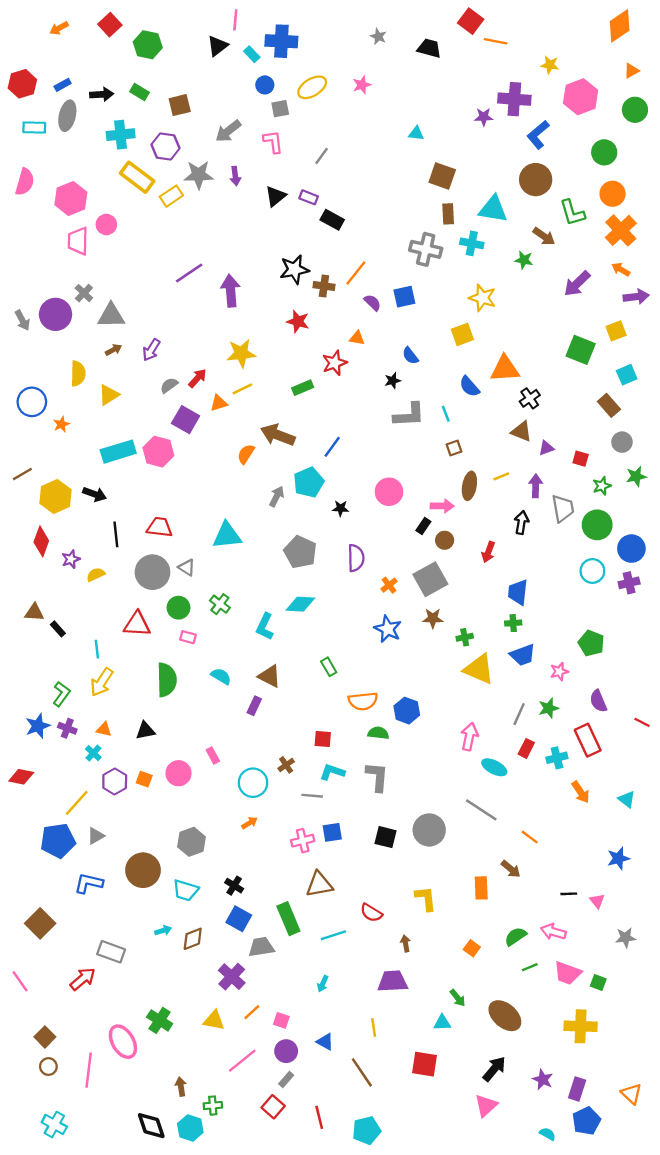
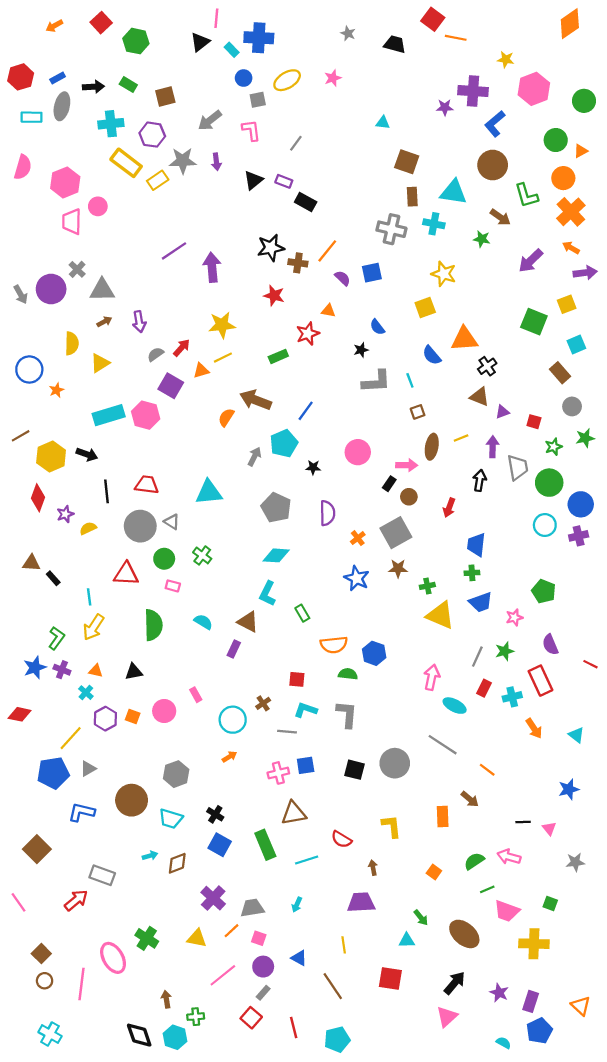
orange triangle: (631, 71) -> (581, 151), moved
purple arrow: (151, 350) -> (139, 322), turned -42
cyan L-shape: (265, 627) -> (267, 594), moved
gray trapezoid: (261, 947) -> (252, 908), moved
pink trapezoid: (568, 973) -> (507, 911), moved

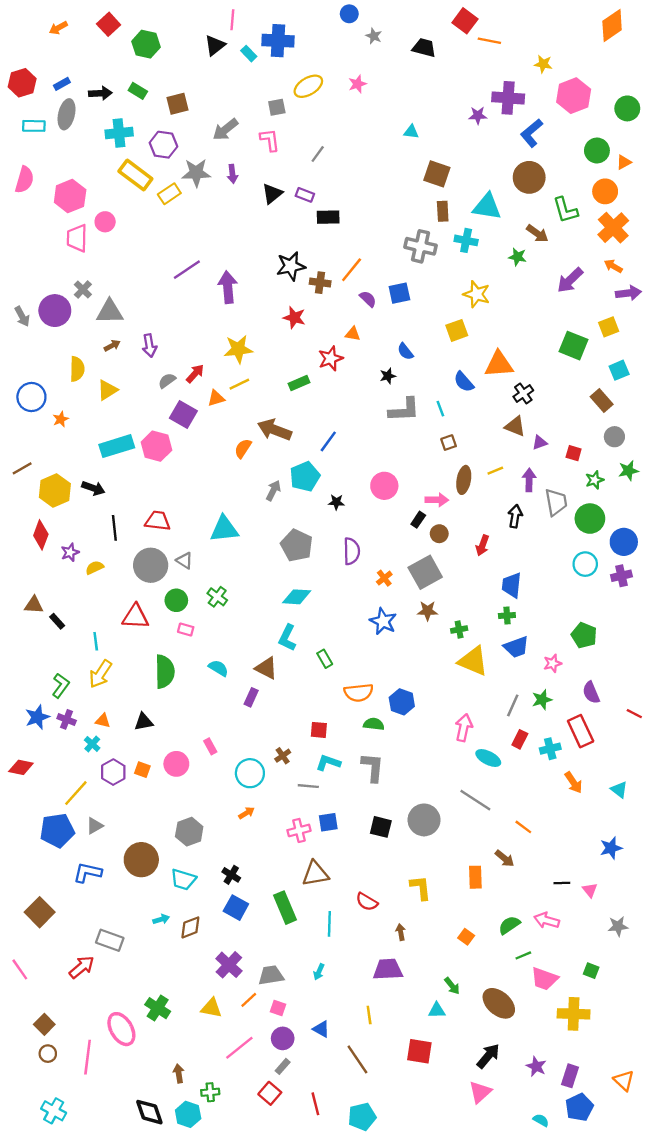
blue circle: (244, 78) -> (349, 14), moved
black rectangle: (306, 202) -> (328, 217), turned -30
cyan line: (307, 860) -> (329, 924), turned -70

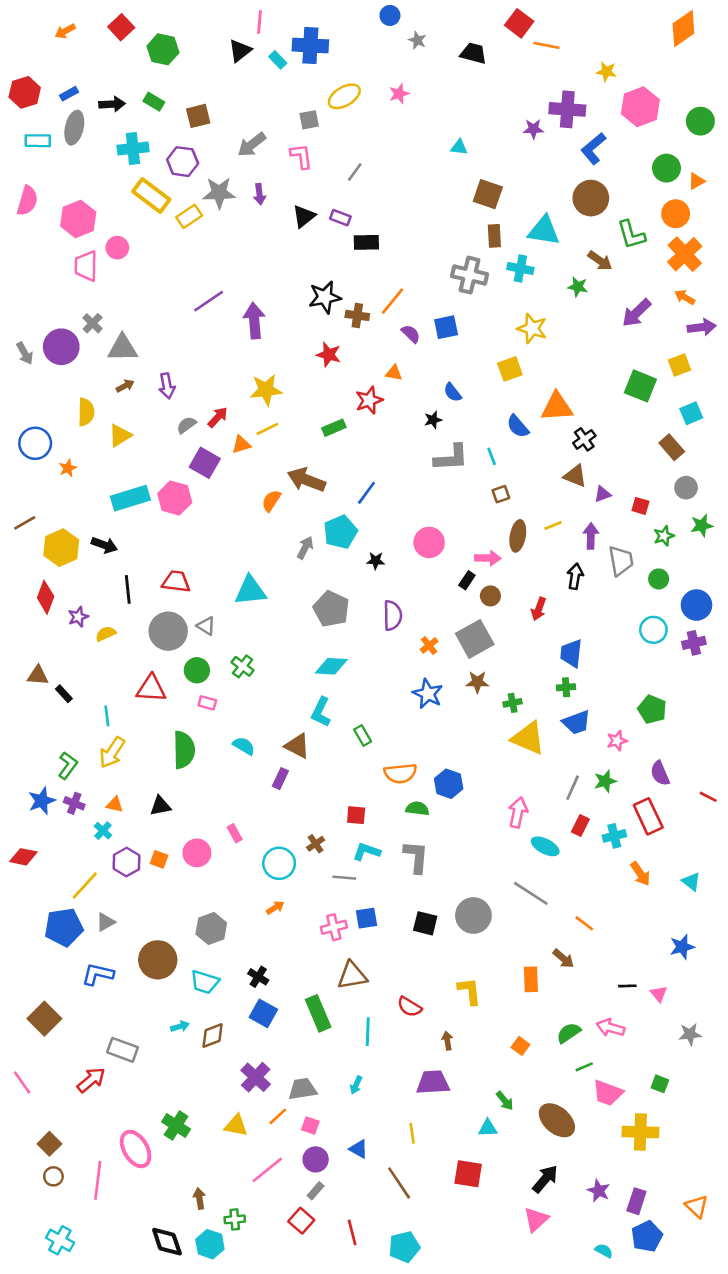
green circle: (590, 519) -> (659, 579), size x0.6

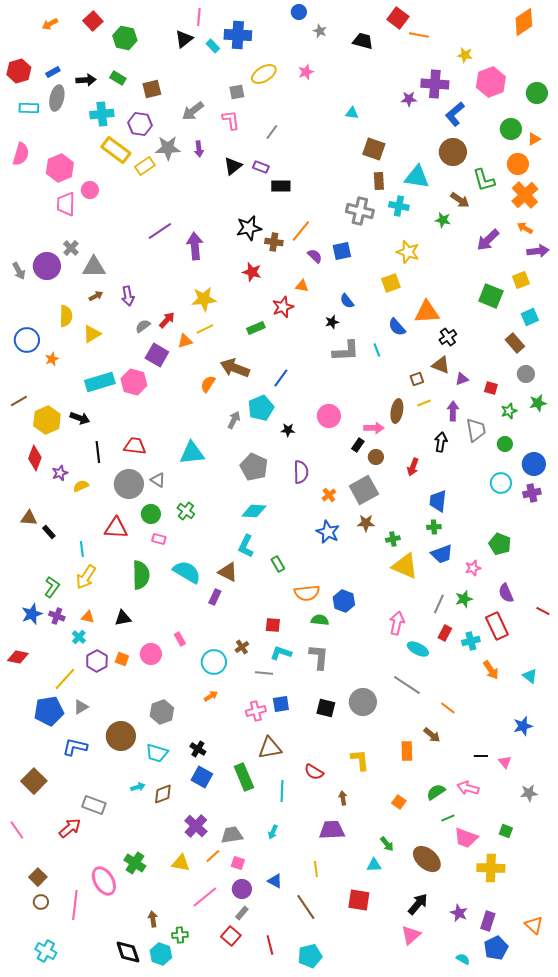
brown square: (501, 494) -> (417, 379), moved
cyan semicircle: (244, 746) -> (187, 572), size x1.6

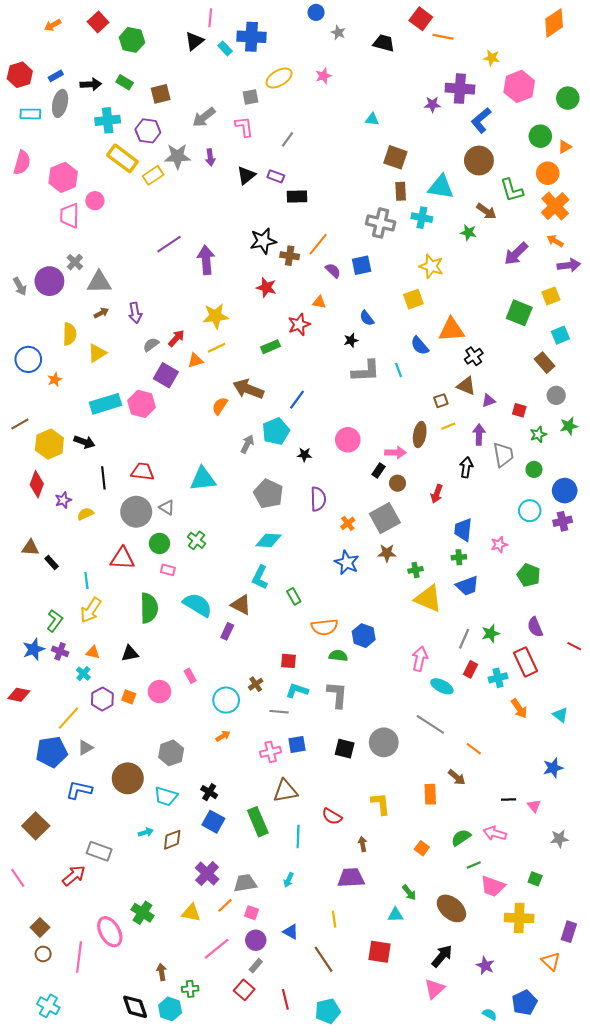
pink star: (473, 568) -> (499, 545), moved
purple rectangle: (488, 921) -> (569, 932), moved
orange triangle: (534, 925) -> (551, 961), moved

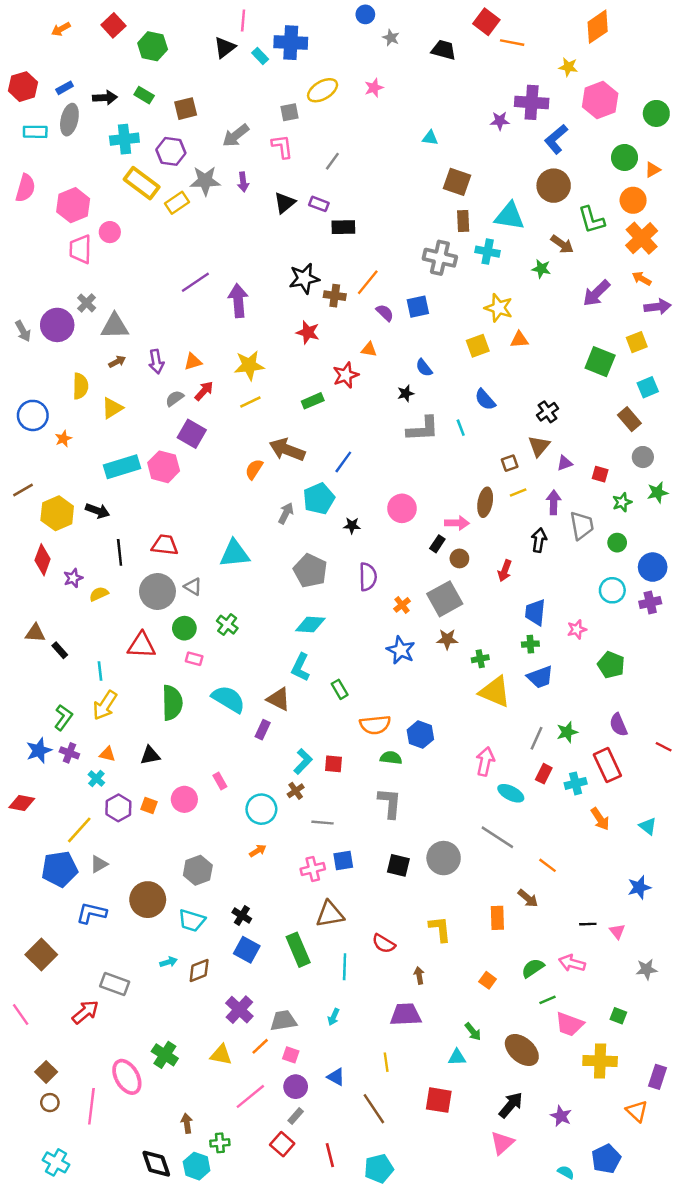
orange diamond: (554, 23) -> (598, 27), moved
orange triangle: (451, 330) -> (519, 340), moved, size x0.6
orange triangle: (195, 360) -> (193, 362), moved
brown triangle: (466, 386) -> (539, 446), turned 48
cyan L-shape: (297, 691) -> (303, 761), moved, turned 115

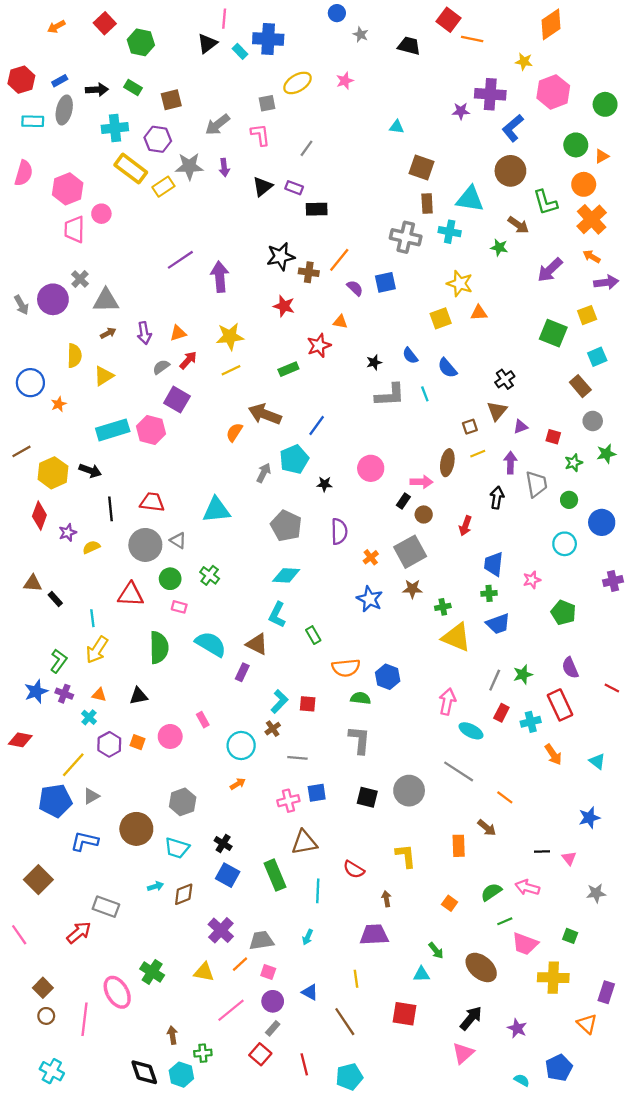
blue semicircle: (424, 368) -> (410, 356), moved
purple cross: (650, 603) -> (613, 581), moved

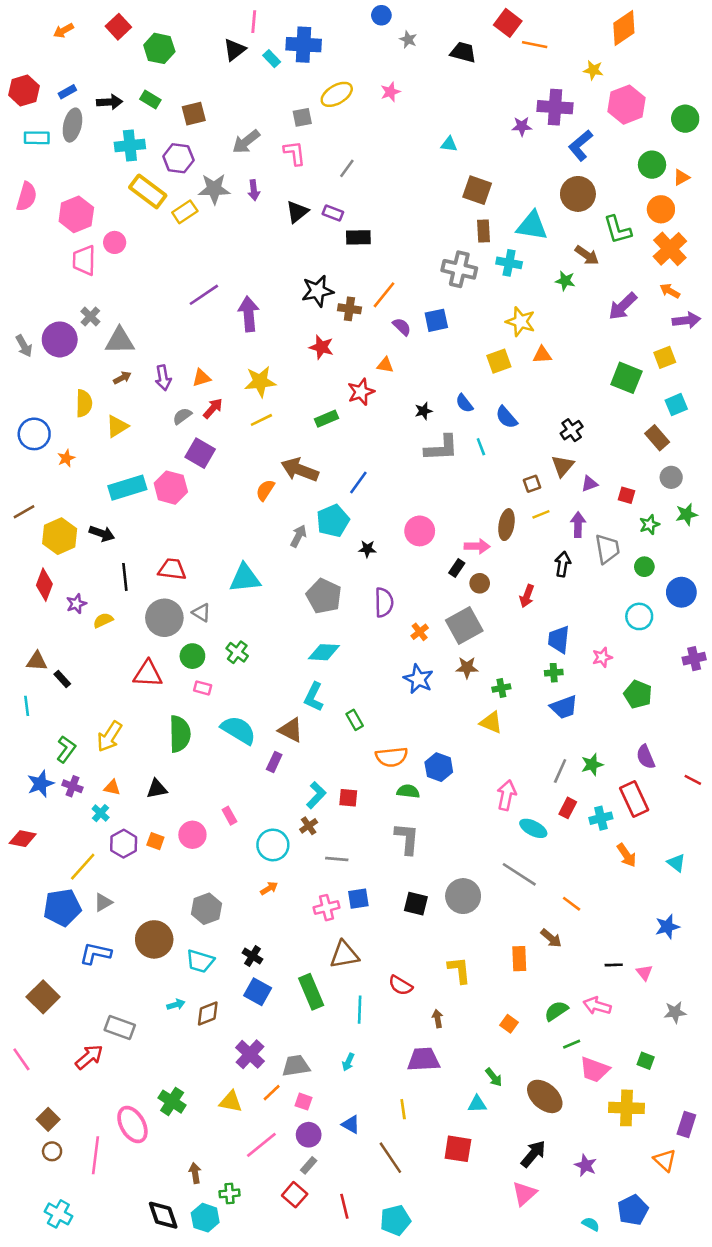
cyan line: (92, 618) -> (27, 706), moved
yellow triangle: (456, 637) -> (491, 722), moved, size x0.7

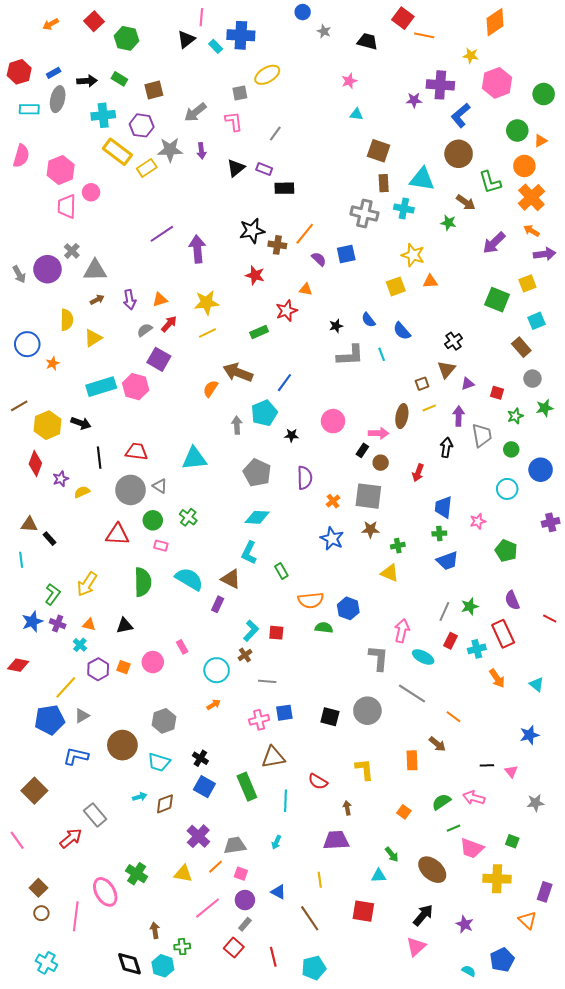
pink star: (390, 92) -> (349, 81), moved
gray arrow: (298, 536) -> (237, 425), turned -30
gray square: (464, 625) -> (368, 496), turned 36
gray L-shape: (407, 839) -> (379, 658), moved
gray rectangle: (120, 1028) -> (95, 815), turned 30

